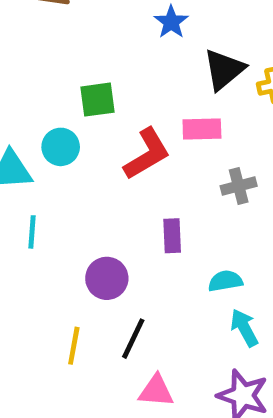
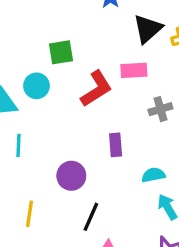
yellow line: (74, 346) -> (29, 214), moved

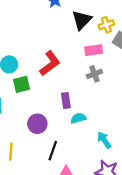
green square: (61, 52) -> (22, 84), moved
pink rectangle: (134, 70) -> (94, 50), moved
cyan semicircle: (153, 175) -> (78, 118), moved

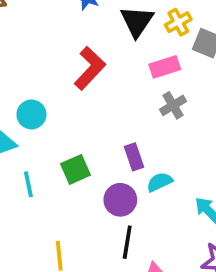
red L-shape: (50, 63) -> (90, 68), moved
green square: (22, 84) -> (75, 169), moved
purple circle: (37, 124) -> (120, 200), moved

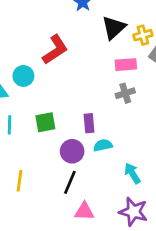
red L-shape: (90, 68) -> (55, 50), moved

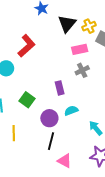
green square: (45, 122) -> (27, 100), turned -35
purple rectangle: (89, 123) -> (60, 88), moved
yellow line: (19, 181) -> (14, 133), moved
pink triangle: (84, 211) -> (65, 161), turned 35

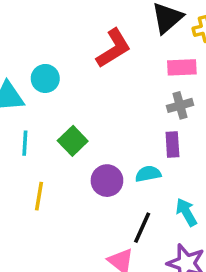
red L-shape: (27, 46) -> (114, 48), moved
purple rectangle: (60, 88) -> (172, 144), moved
black line: (51, 141) -> (142, 228), moved

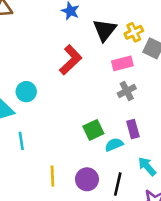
green square: (73, 141) -> (93, 130), moved, turned 30
purple rectangle: (172, 144) -> (133, 129), moved
purple circle: (107, 181) -> (87, 179), moved
yellow line: (39, 196) -> (52, 176), moved

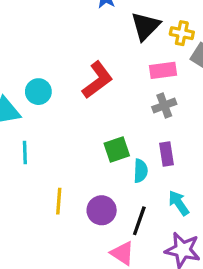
yellow cross: (134, 32) -> (182, 33), turned 30
red L-shape: (71, 60) -> (97, 80), moved
cyan semicircle: (114, 145) -> (141, 171), turned 108

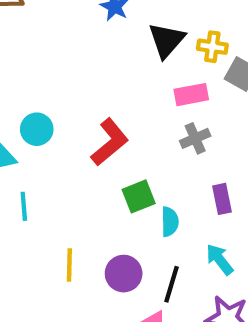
red L-shape: (97, 80) -> (110, 142), moved
purple rectangle: (166, 154) -> (222, 199), moved

